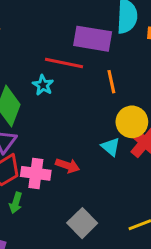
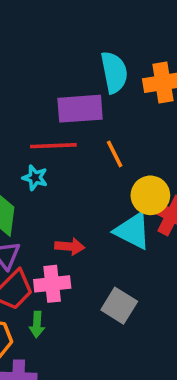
cyan triangle: (111, 147) -> (133, 231), size x1.6
red arrow: (68, 166) -> (70, 247), moved
gray square: (82, 223) -> (119, 306), moved

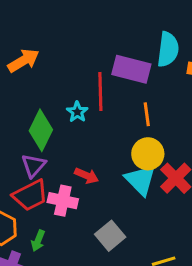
red line: (53, 146) -> (100, 91), turned 72
yellow circle: (150, 195) -> (148, 154), moved
green arrow: (37, 324) -> (38, 241), moved

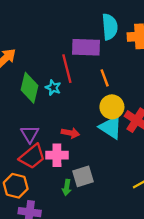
green diamond: (41, 130) -> (29, 88), moved
gray square: (110, 236) -> (83, 176), moved, turned 35
green arrow: (38, 241) -> (67, 187), moved

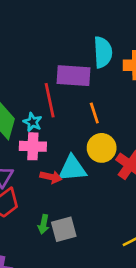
cyan triangle: (111, 127) -> (72, 169), moved, turned -40
pink cross: (57, 155) -> (33, 146), moved
green arrow: (67, 187) -> (44, 224), moved

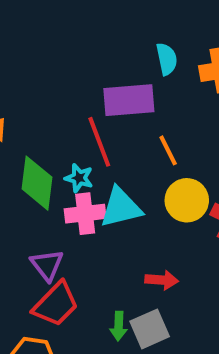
cyan semicircle: (103, 52) -> (167, 59), size x0.7
cyan triangle: (72, 169) -> (121, 207), moved
red arrow: (51, 177) -> (162, 280), moved

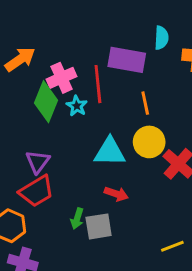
cyan triangle: (121, 207) -> (110, 152), moved
pink cross: (85, 214) -> (61, 78), moved, turned -32

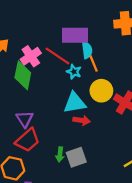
cyan semicircle: (161, 38) -> (87, 50), moved
red line: (98, 84) -> (58, 56), turned -40
cyan star: (77, 106) -> (74, 72), moved
red arrow: (116, 194) -> (82, 120), moved

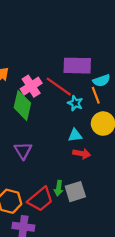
cyan semicircle: (87, 50) -> (101, 81), moved, turned 77
cyan triangle: (75, 103) -> (75, 135), size x0.6
red trapezoid: (28, 140) -> (40, 199), moved

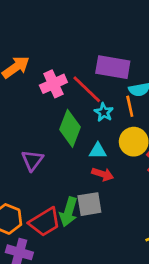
green diamond: (22, 105) -> (70, 128), moved
green arrow: (59, 188) -> (69, 212), size x1.5
gray square: (75, 192) -> (89, 204), moved

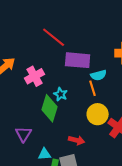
red line: (87, 89) -> (54, 37), moved
cyan star: (104, 112) -> (61, 94), moved
cyan triangle: (98, 151) -> (45, 154), moved

